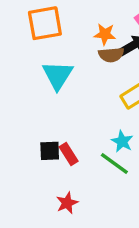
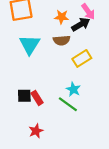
brown semicircle: (111, 55) -> (62, 40), moved

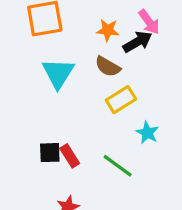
brown semicircle: (62, 40) -> (108, 67), turned 35
yellow rectangle: (82, 58) -> (121, 100), moved
cyan star: (73, 89) -> (147, 133), moved

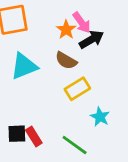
pink arrow: (149, 22) -> (82, 23), moved
orange star: (108, 30) -> (66, 30), turned 30
cyan triangle: (58, 73) -> (24, 66), turned 36

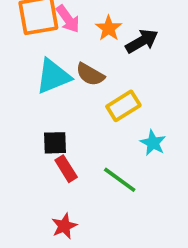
pink arrow: (82, 23) -> (68, 19), moved
brown semicircle: (66, 61) -> (90, 74), moved
black square: (17, 134) -> (55, 143), moved

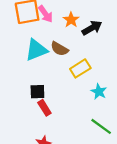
green line: (120, 180) -> (101, 126), moved

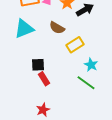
cyan triangle: (36, 50) -> (24, 29), moved
green line: (101, 126) -> (86, 83), moved

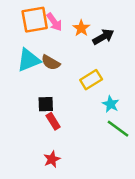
brown semicircle: (57, 28) -> (51, 62), moved
green line: (86, 83) -> (118, 129), moved

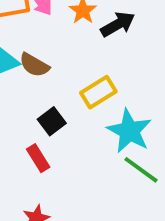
black square: (46, 104) -> (52, 121), moved, turned -35
cyan star: (111, 104) -> (129, 131), size x1.6

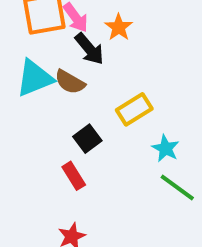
black arrow: (118, 24) -> (89, 49), moved, turned 80
cyan star: (129, 131) -> (166, 148), size x0.6

